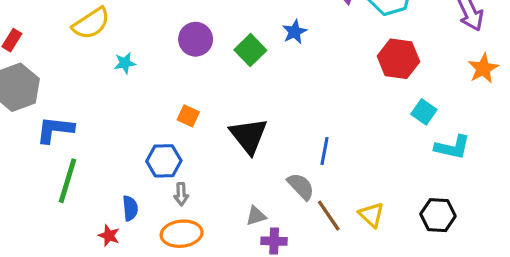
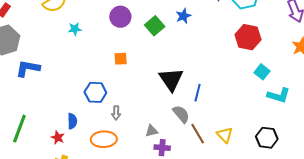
orange square: (188, 116) -> (121, 59), moved, turned -32
black triangle: (249, 136) -> (171, 79), moved
green line: (67, 181) -> (19, 129), moved
gray arrow: (181, 194) -> (116, 113), moved

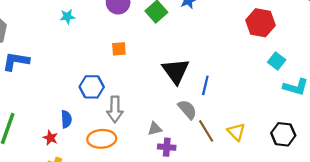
gray arrow: (116, 113) -> (115, 109), size x1.6

